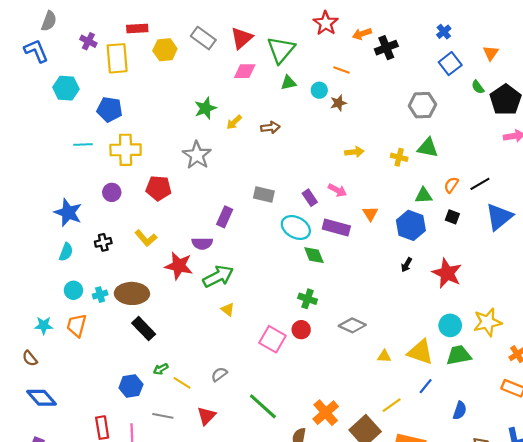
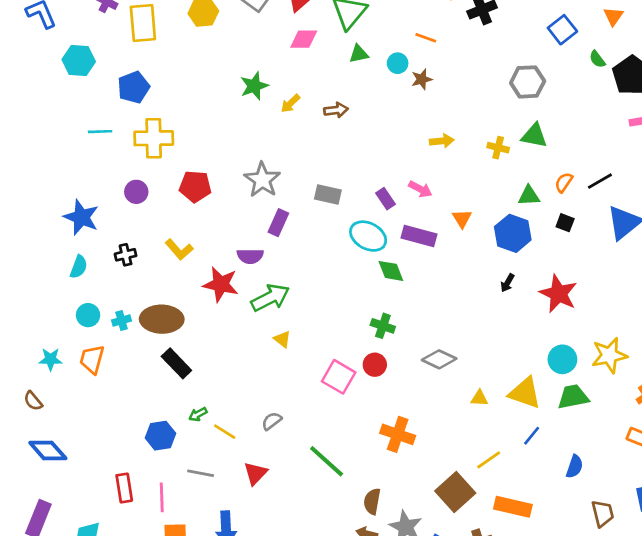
blue pentagon: (110, 109) -> (134, 87), turned -30
gray star: (197, 155) -> (262, 180), moved
orange cross: (326, 413) -> (398, 434), moved, turned -30

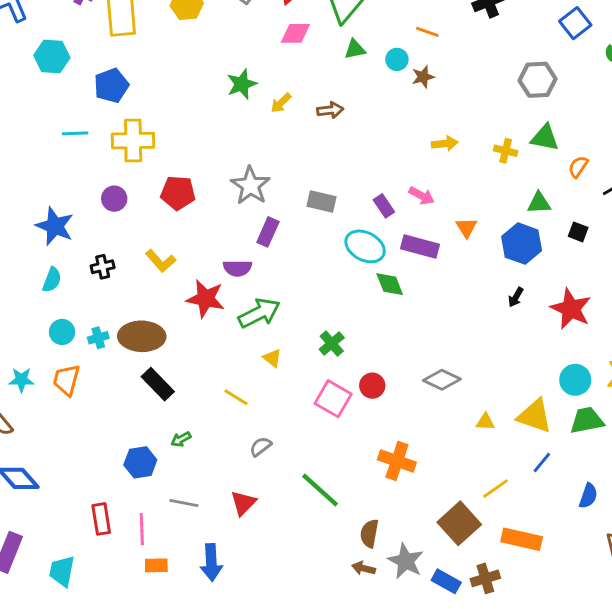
orange semicircle: (564, 182) -> (578, 167), moved
green cross: (383, 326) -> (332, 344), moved, turned 30
yellow line: (225, 432) -> (236, 397), moved

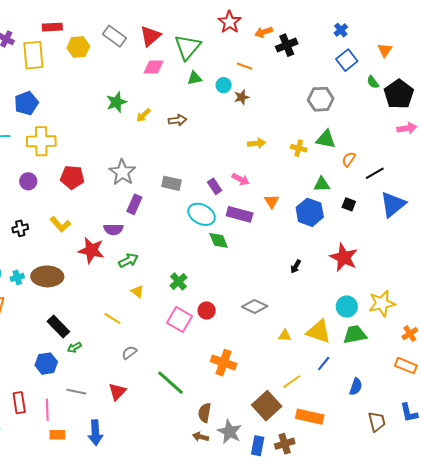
black arrow: (516, 297) -> (296, 266), moved
green arrow: (259, 313) -> (128, 260), size x0.7
black rectangle: (158, 384) -> (58, 327), moved
blue rectangle: (446, 581) -> (258, 446), turned 72

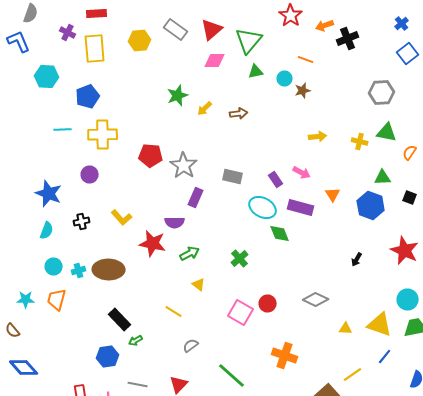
red rectangle: (52, 27) -> (97, 14), moved
red pentagon: (72, 177) -> (151, 156), moved
green cross: (178, 281) -> (240, 258), moved

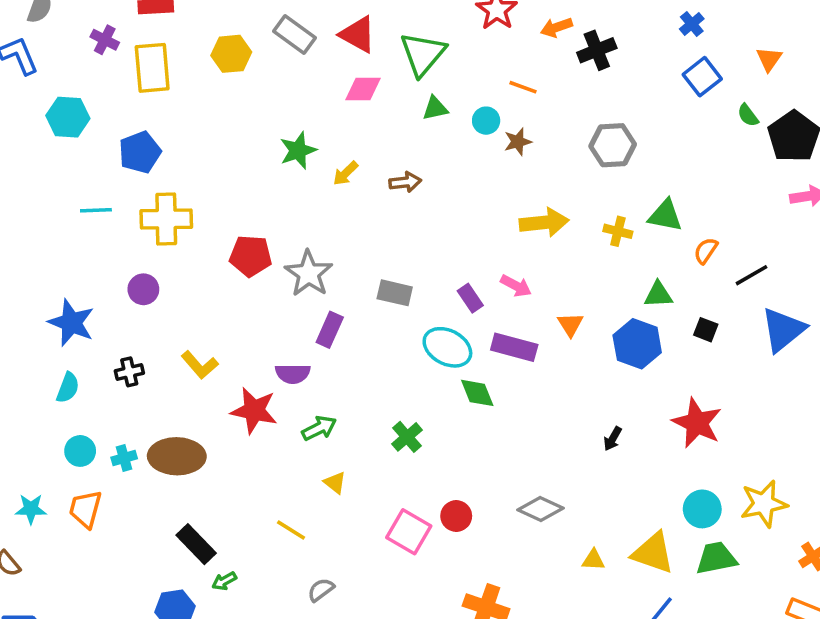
red triangle: (212, 30) -> (358, 34), turned -50
gray hexagon: (382, 92) -> (613, 145), moved
yellow arrow: (318, 136) -> (544, 223), size x1.5

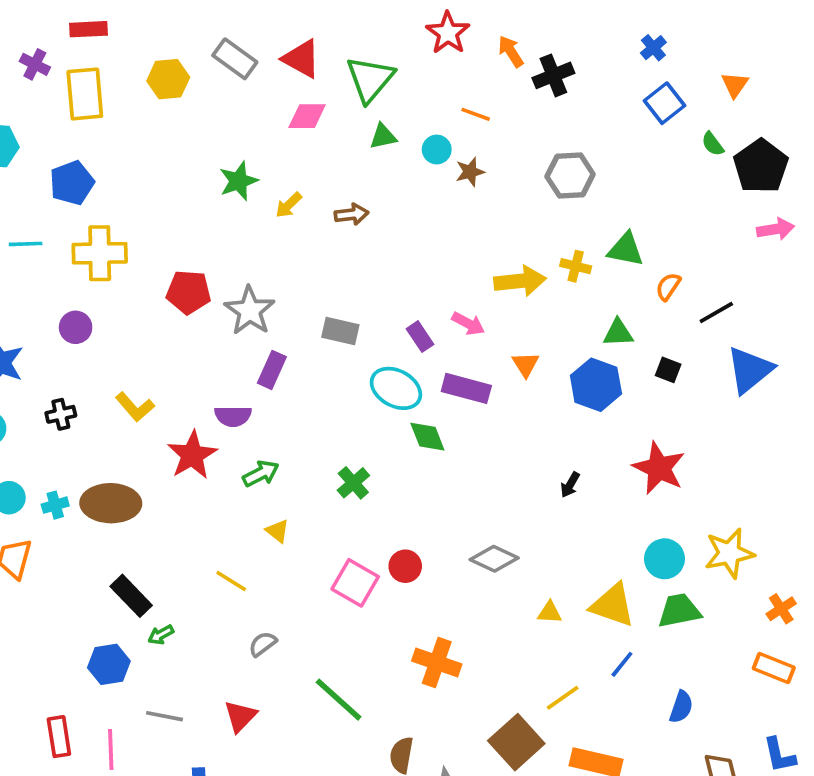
orange arrow: (556, 27) -> (511, 51), turned 76
yellow arrow: (544, 223) -> (520, 281), moved
red star: (254, 411) -> (192, 455), turned 30

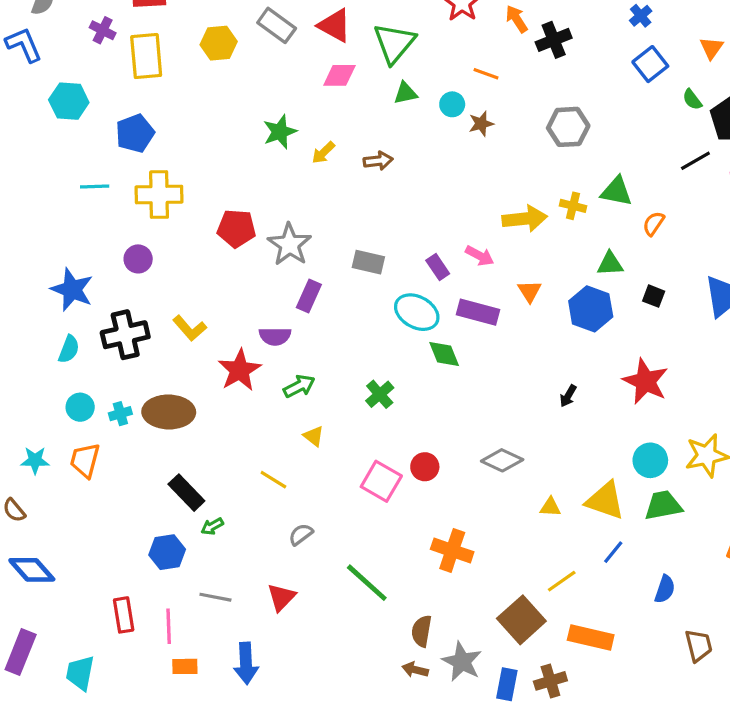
black line: (716, 312) -> (695, 161), moved
black cross: (61, 414) -> (125, 335), size x1.8

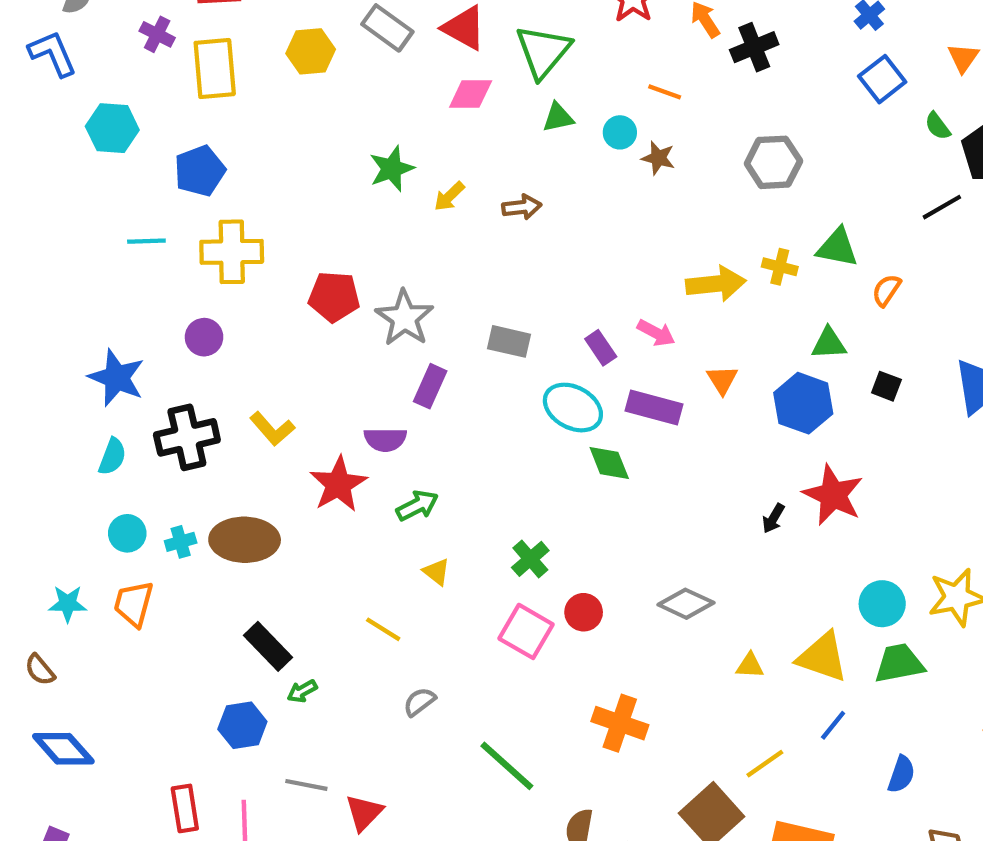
brown star: (481, 124) -> (658, 158), turned 30
red star: (645, 381) -> (833, 495), moved
green cross: (380, 394) -> (530, 559), moved
red triangle: (281, 597) -> (364, 813), moved

